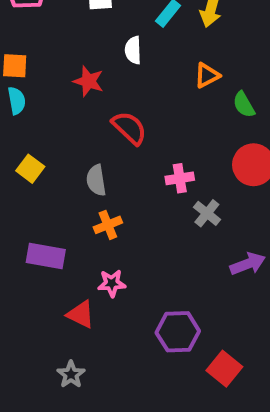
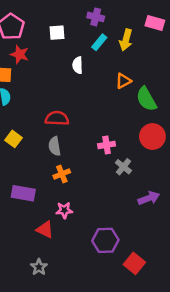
red star: (88, 81) -> (20, 54), moved
green semicircle: (244, 105) -> (146, 99), size x1.5
red semicircle: (129, 128) -> (57, 118), moved, turned -40

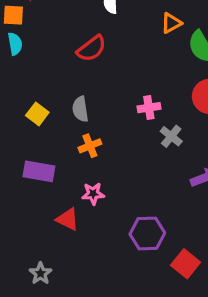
red semicircle: (57, 118) -> (92, 49), moved, turned 140
yellow square: (14, 139) -> (37, 114), moved
gray star: (39, 267) -> (40, 273), moved

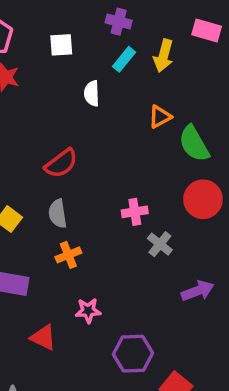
red semicircle: (92, 49) -> (61, 163), moved
pink star: (93, 194) -> (88, 311), moved

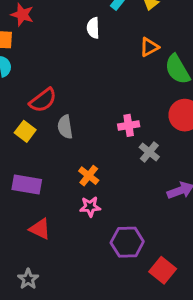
red semicircle: (61, 163) -> (43, 100), moved
orange cross: (68, 255) -> (89, 176), moved, turned -30
red triangle: (43, 337) -> (40, 229), moved

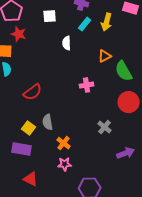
pink cross: (129, 125) -> (87, 85), moved
gray semicircle: (65, 127) -> (48, 122), moved
yellow square: (25, 131) -> (29, 128), moved

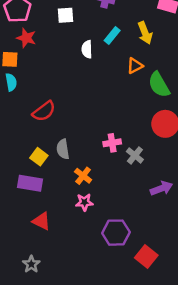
yellow arrow: (107, 22) -> (145, 33), moved, turned -36
cyan rectangle: (85, 24) -> (112, 35), moved
pink cross: (87, 85) -> (112, 143), moved

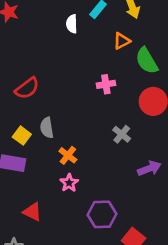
pink cross: (112, 143) -> (106, 84), moved
pink star: (84, 202) -> (69, 183), turned -30
red triangle: (41, 221) -> (32, 212), moved

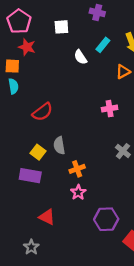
white semicircle: (72, 24) -> (80, 57), turned -32
orange cross: (68, 155) -> (77, 169), turned 32

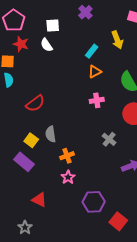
purple cross: (97, 12) -> (85, 12), turned 32
cyan rectangle: (103, 45) -> (92, 51), moved
white semicircle: (80, 57) -> (47, 45), moved
orange triangle: (123, 72) -> (95, 72), moved
purple rectangle: (30, 176) -> (24, 162), turned 30

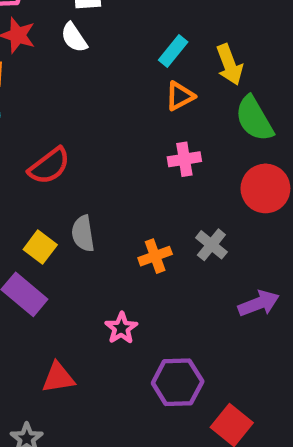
yellow arrow: (117, 40) -> (229, 65), moved
orange cross: (67, 156) -> (155, 256), moved
red triangle: (39, 200) -> (58, 378), turned -35

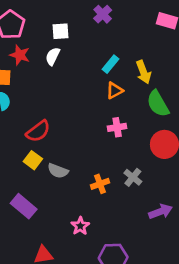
white semicircle: (74, 38) -> (53, 56), turned 60
gray semicircle: (83, 234) -> (58, 171), turned -60
yellow square: (40, 247) -> (33, 160), moved

